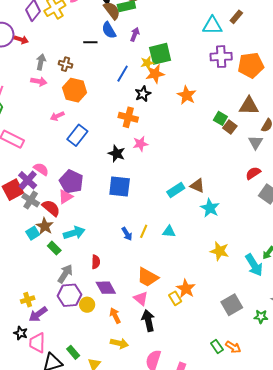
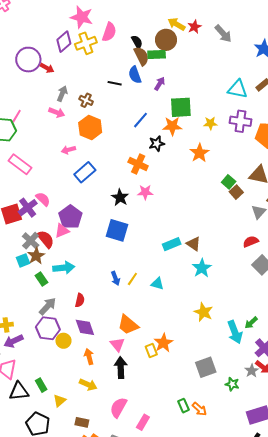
yellow star: (147, 63) -> (210, 123), moved
gray cross: (31, 200) -> (31, 241), moved

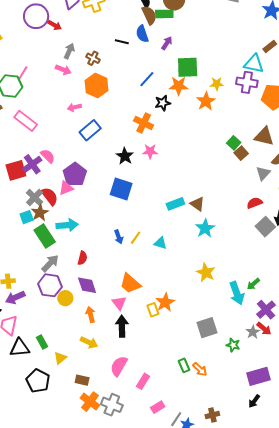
cyan triangle: (237, 89) -> (254, 64), moved
orange star: (199, 153) -> (206, 101), moved
green rectangle: (41, 279) -> (45, 236), size x1.6

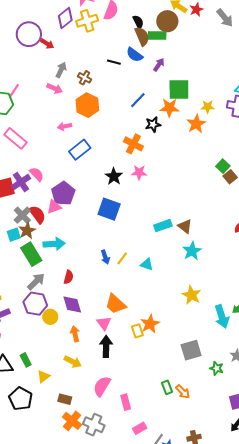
blue semicircle: (142, 34) -> (135, 55), turned -36
pink rectangle: (143, 381) -> (126, 402), turned -49

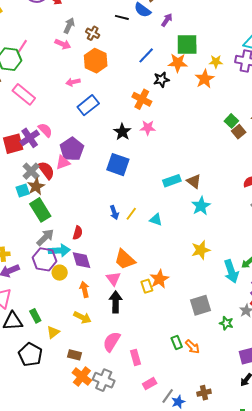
cyan arrow: (54, 244) -> (59, 250), moved
yellow star: (191, 295) -> (201, 250), turned 30

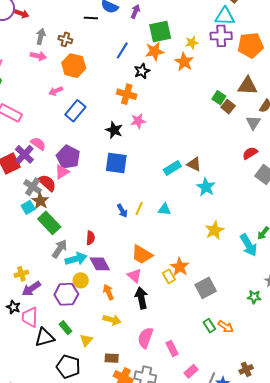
purple hexagon: (45, 259) -> (66, 294), moved
gray square: (201, 305) -> (206, 288), moved

